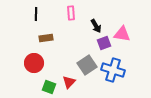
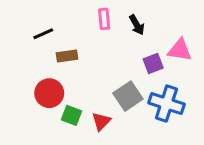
black line: (36, 14) -> (43, 34), moved, turned 64
black arrow: (96, 26) -> (137, 25), moved
green square: (49, 87) -> (72, 115), moved

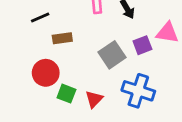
gray square: (128, 96) -> (112, 55), moved
blue cross: (166, 104) -> (138, 91), moved

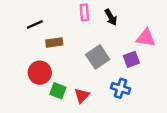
purple square: (142, 45) -> (131, 59), moved
blue cross: (138, 91) -> (120, 88), size x0.7

